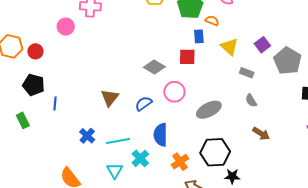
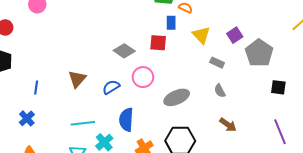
blue line: (55, 103) -> (36, 87), moved
blue cross: (87, 136) -> (27, 118), moved

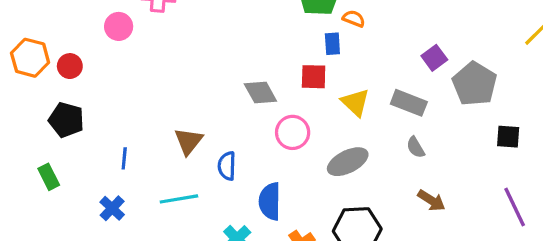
yellow triangle: (201, 35) -> (355, 103), moved
gray diamond: (124, 51) -> (260, 92), turned 30
gray rectangle: (217, 63) -> (409, 103), size x1.5
blue semicircle: (111, 87) -> (227, 166), moved, turned -54
cyan line: (83, 123) -> (179, 199), moved

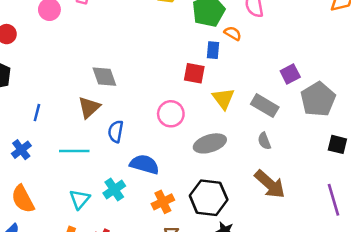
gray diamond: (260, 92) -> (104, 77), moved
brown arrow: (431, 200) -> (270, 184), size x1.5
blue semicircle: (270, 201) -> (144, 164), turned 96

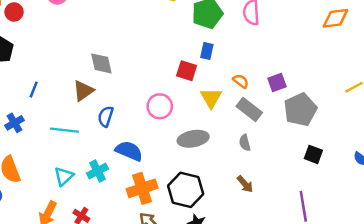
orange semicircle: (233, 33) -> (241, 81), moved
brown arrow: (270, 184) -> (245, 184), size x0.6
orange cross: (163, 202) -> (142, 188), size x1.4

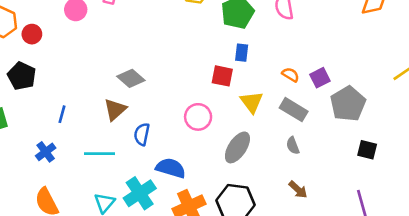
gray diamond: (101, 63) -> (131, 78), turned -30
orange semicircle: (241, 81) -> (290, 75), moved
gray ellipse: (193, 139) -> (237, 147), turned -40
cyan cross: (98, 171) -> (140, 193), size x1.4

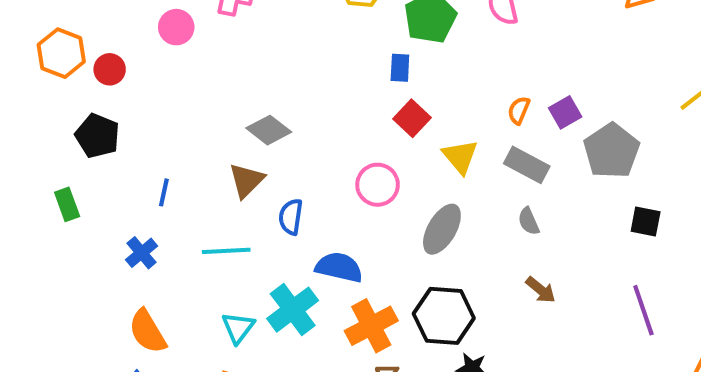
blue rectangle: (242, 53) -> (400, 68), moved
orange semicircle: (290, 75) -> (519, 110), turned -96
red square: (222, 76) -> (412, 118), turned 35

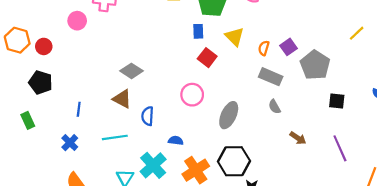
yellow triangle: (460, 157) -> (235, 37), moved
brown triangle: (247, 180) -> (122, 99), turned -42
blue semicircle: (339, 267) -> (176, 141), size x0.6
brown arrow: (541, 290) -> (298, 138), moved

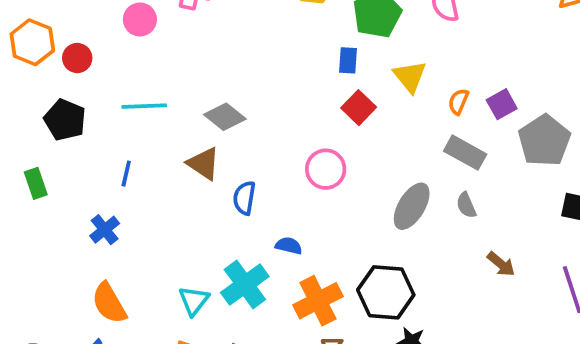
gray ellipse: (229, 115) -> (412, 206), moved
cyan line: (115, 137) -> (144, 106), moved

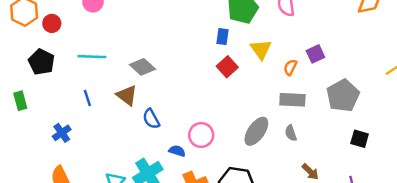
purple square: (502, 104) -> (315, 54), moved
gray rectangle: (465, 153) -> (292, 100), turned -30
pink circle: (326, 169) -> (201, 135), moved
blue line: (126, 174) -> (87, 98), moved, turned -35
blue semicircle: (244, 198) -> (151, 119), turned -42

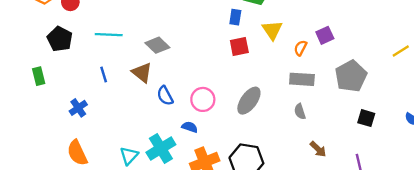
red square: (227, 67) -> (239, 46), turned 30
gray ellipse: (256, 131) -> (249, 101), moved
pink circle: (201, 135) -> (203, 99), moved

